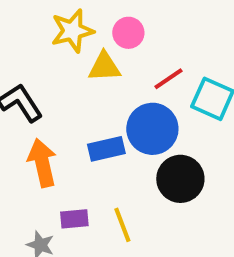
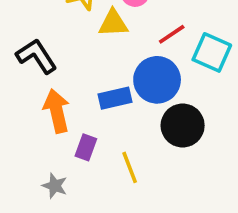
purple rectangle: (74, 219) -> (86, 147), moved, turned -65

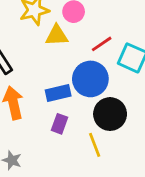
purple rectangle: (86, 147) -> (60, 124), moved
yellow line: (130, 167) -> (95, 145), moved

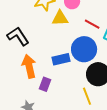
red line: (102, 44) -> (92, 24), turned 63
purple rectangle: (60, 124) -> (45, 84), moved

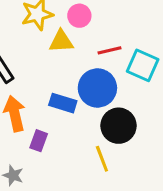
red line: (92, 24) -> (109, 50), turned -42
blue rectangle: (61, 59) -> (63, 103), turned 30

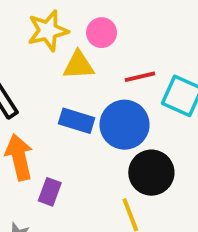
blue rectangle: (63, 103) -> (77, 121), moved

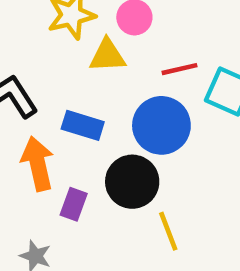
blue rectangle: (77, 121) -> (83, 125), moved
black circle: (151, 173) -> (132, 182), moved

